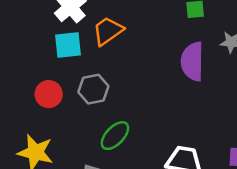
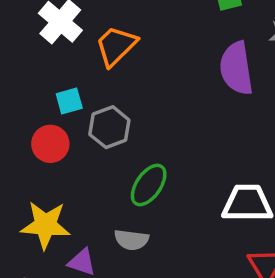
cyan square: (68, 45) -> (69, 101), moved, size x0.7

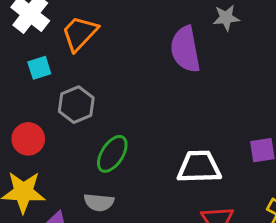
cyan square: (69, 101) -> (39, 68), moved
red circle: (50, 144) -> (28, 139), moved

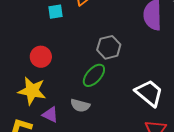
gray hexagon: (76, 105) -> (109, 47), moved
white trapezoid: (199, 167) -> (149, 93), turned 32

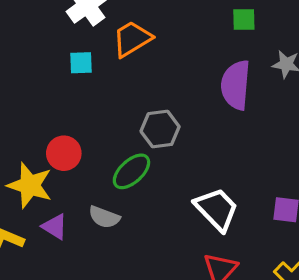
red circle: (41, 57) -> (64, 153), moved

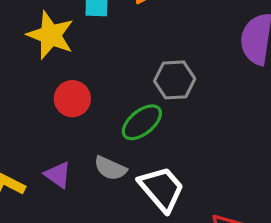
yellow star: (30, 185) -> (51, 35), moved
white trapezoid: (217, 209) -> (162, 189), moved

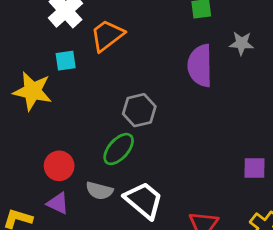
red circle: (72, 99) -> (59, 166), moved

